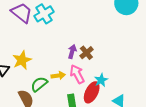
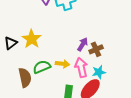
yellow star: (22, 60) -> (32, 39), turned -30
cyan star: (101, 80) -> (99, 72), moved

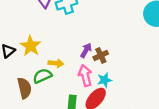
yellow arrow: (62, 64) -> (56, 63), moved

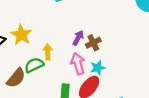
yellow arrow: (56, 63) -> (48, 52), turned -96
brown semicircle: (24, 88) -> (16, 78), turned 54

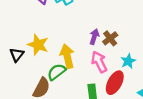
yellow arrow: (48, 52) -> (67, 56), size x1.5
cyan star: (98, 68) -> (128, 61), moved

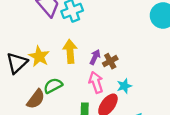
black triangle: (17, 55) -> (17, 63), size x1.5
yellow arrow: (67, 56) -> (70, 51), moved

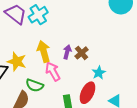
pink arrow: (96, 82) -> (53, 71), moved
green semicircle: (53, 86) -> (35, 85), turned -120

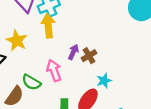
yellow arrow: (44, 51) -> (48, 26), moved
yellow star: (17, 62) -> (17, 41), moved

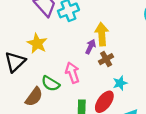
yellow arrow: (48, 26) -> (102, 34), moved
purple arrow: (73, 52) -> (91, 47), moved

